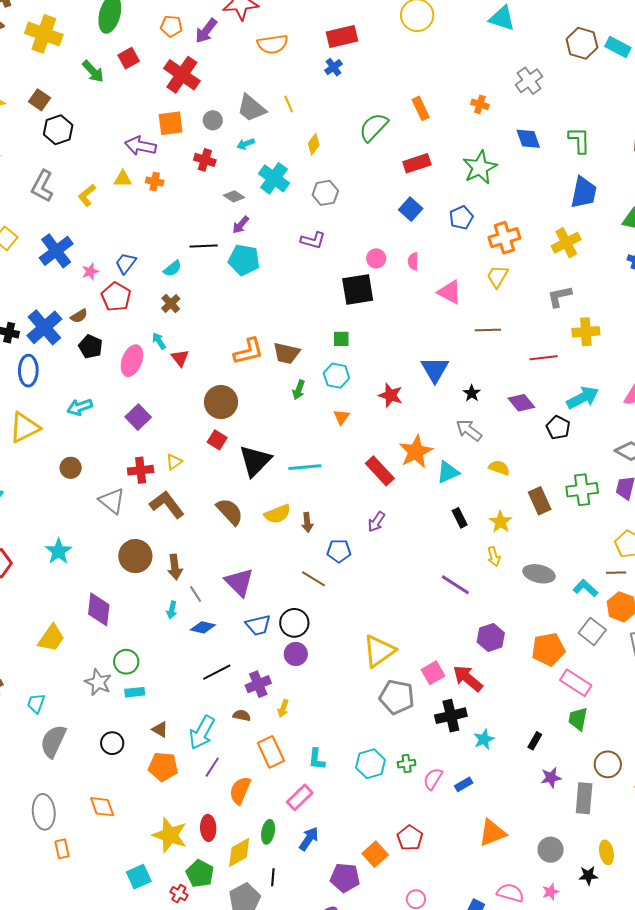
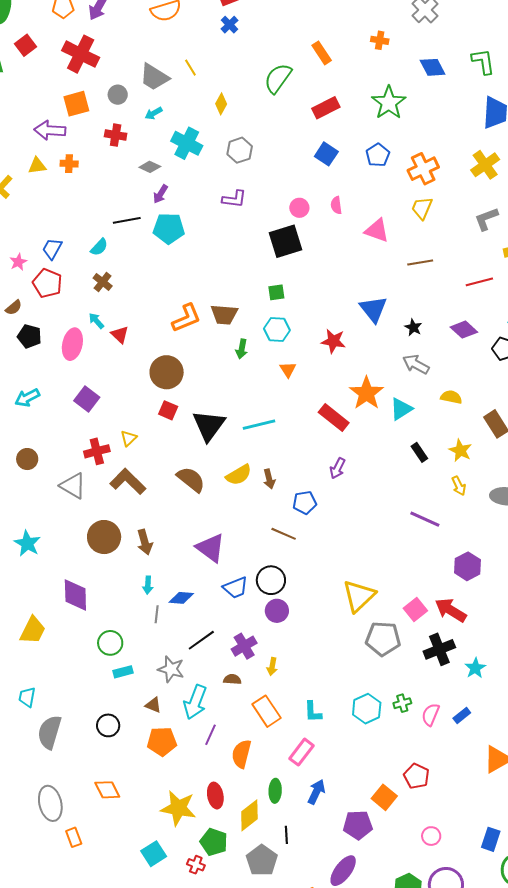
gray line: (196, 594) -> (157, 614), moved, turned 48
gray star: (98, 682) -> (171, 669), moved

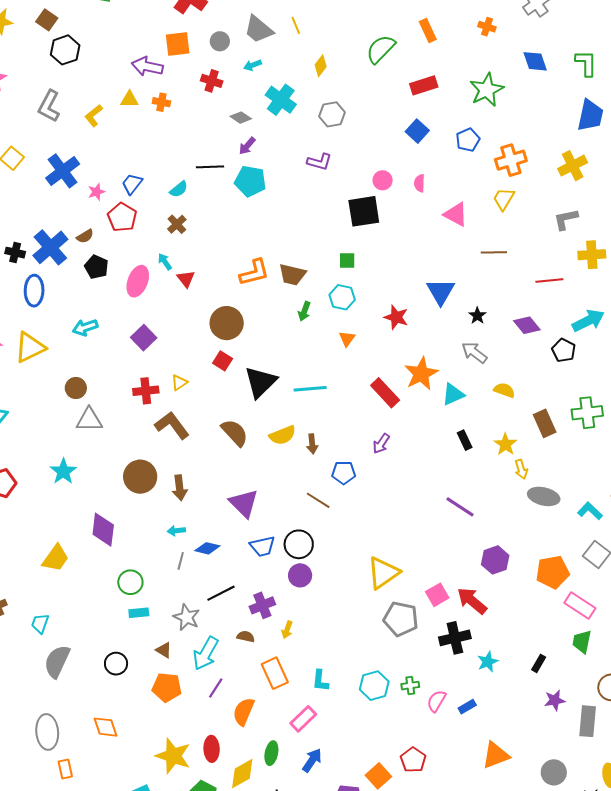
gray triangle: (73, 486) -> (89, 420), moved, turned -40
yellow arrow: (459, 486) -> (521, 469), moved
cyan arrow: (148, 585) -> (176, 531), turned 72

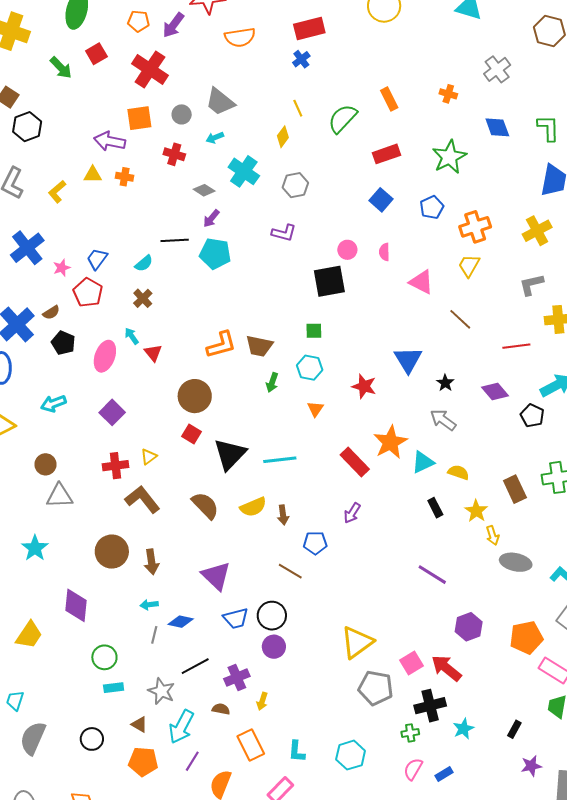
yellow line: (296, 25) -> (298, 108), moved
brown line: (494, 252) -> (460, 319), turned 45
yellow semicircle: (504, 390) -> (458, 472), moved
green cross: (410, 686) -> (410, 733), moved

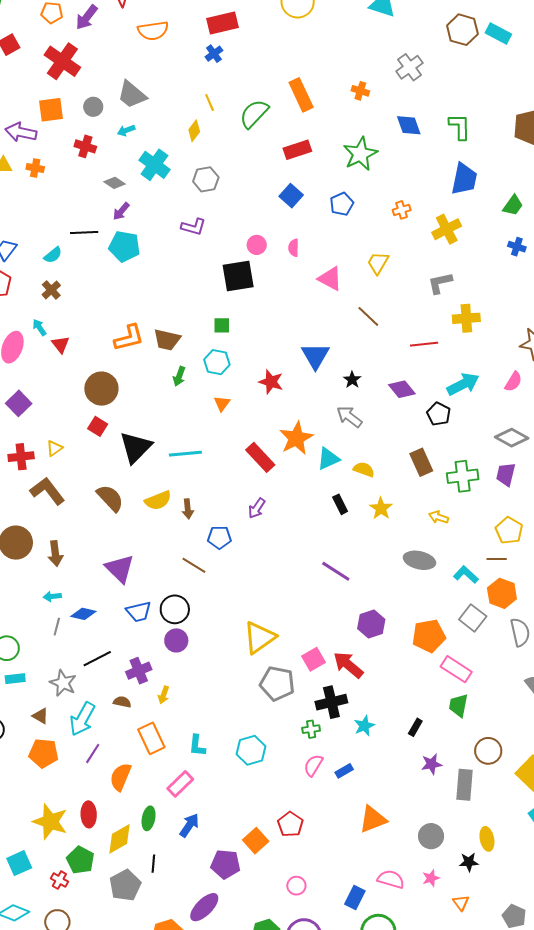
orange rectangle: (389, 99) -> (301, 95), size x1.4
orange cross: (475, 227) -> (402, 210), moved, size x0.6
brown rectangle: (515, 489) -> (421, 462), moved
yellow arrow: (492, 535) -> (439, 517), moved, turned 126

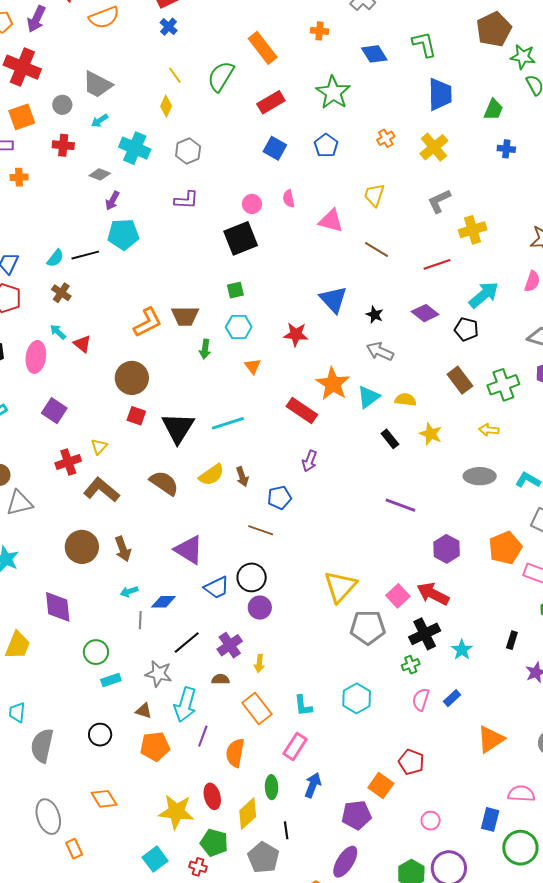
black line: (84, 232) -> (85, 255), moved

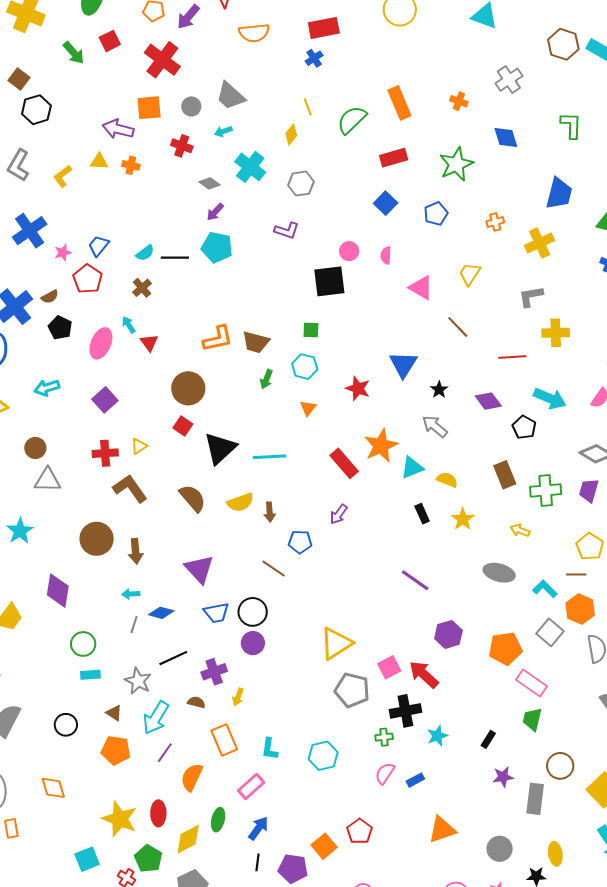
green L-shape: (424, 44) -> (571, 125), moved
cyan arrow: (484, 295) -> (550, 398), turned 48
black line: (286, 830) -> (257, 862), moved

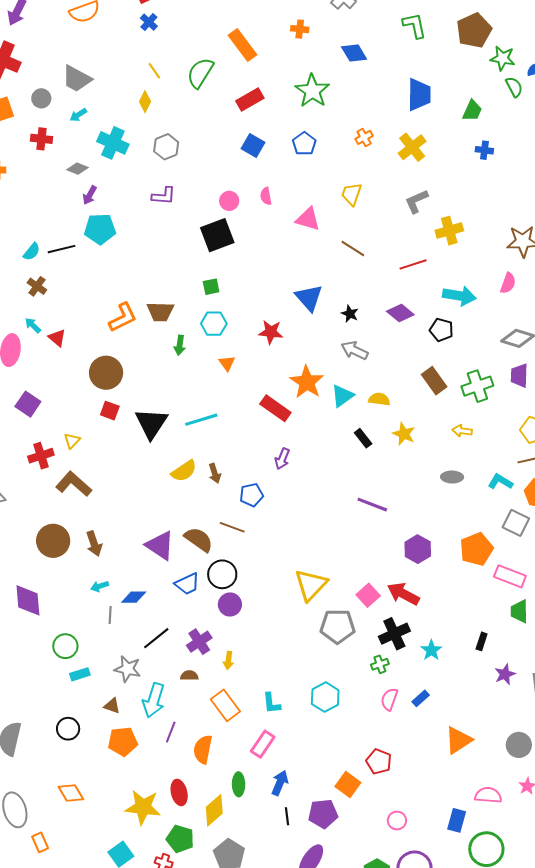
brown semicircle: (193, 498) -> (199, 540), moved
gray ellipse: (499, 573) -> (452, 477), size x0.7

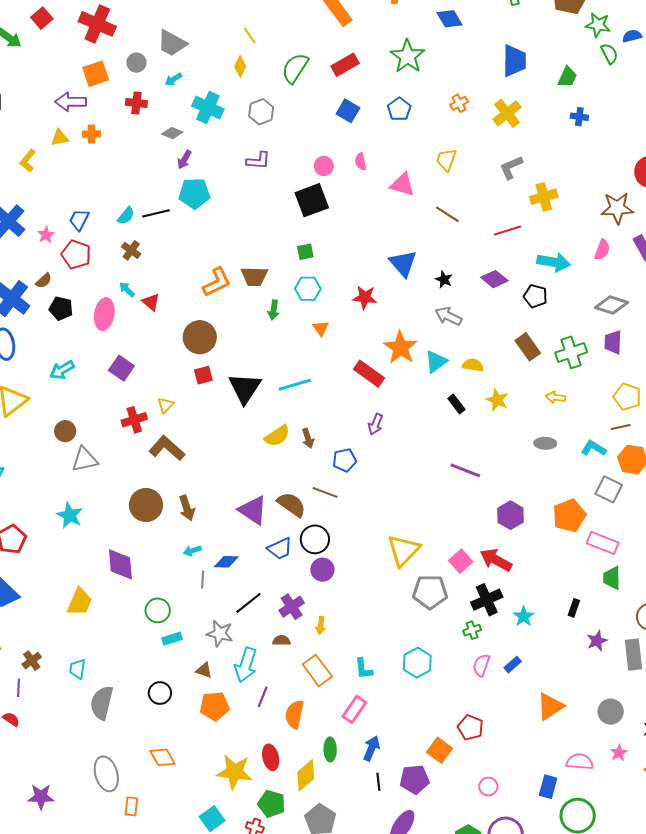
green semicircle: (200, 73) -> (295, 68), moved
red square: (110, 411) -> (203, 375), turned -36
orange rectangle: (40, 842) -> (131, 806), turned 30

